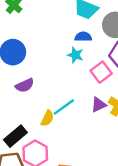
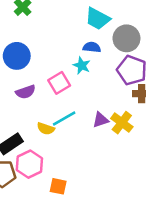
pink square: (101, 72) -> (59, 83), moved
yellow semicircle: (47, 118) -> (46, 129), turned 77

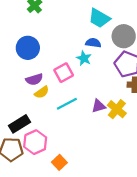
yellow semicircle: (46, 129) -> (42, 92), moved, turned -56
orange square: (58, 186) -> (59, 162), turned 32

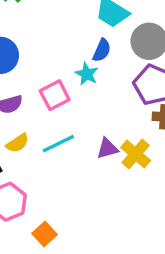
blue semicircle: (93, 43) -> (102, 50), turned 104
yellow semicircle: (42, 92) -> (17, 143), moved

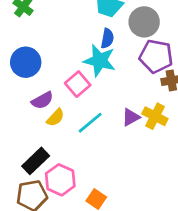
cyan star: (87, 74) -> (100, 61), size x1.6
yellow semicircle: (17, 143) -> (55, 118), moved

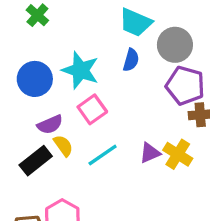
cyan star: (100, 61) -> (80, 70), moved
yellow semicircle: (55, 118) -> (63, 146), turned -84
black rectangle: (36, 161) -> (36, 161), moved

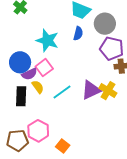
blue circle: (35, 79) -> (20, 62), moved
pink square: (92, 109) -> (44, 68), moved
purple triangle: (150, 153) -> (91, 90), size x1.5
black rectangle: (36, 161) -> (21, 96), turned -48

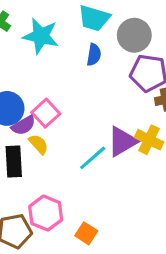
cyan star: (47, 40) -> (41, 36), moved
cyan line: (62, 92) -> (93, 158), moved

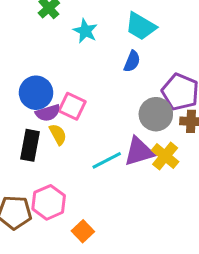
gray circle: (134, 35) -> (156, 114), moved
cyan star: (41, 36) -> (85, 31), size x0.7
pink square: (46, 113) -> (72, 106), turned -36

